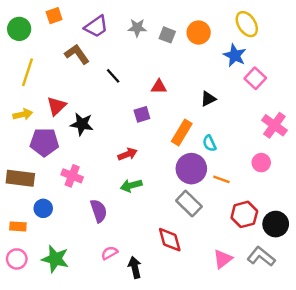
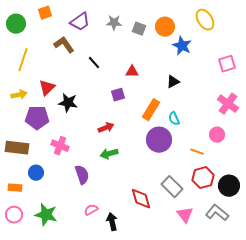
blue star: (235, 55) -> (182, 46), moved
pink square: (255, 78) -> (227, 64), moved, turned 30
orange line: (221, 179) -> (197, 152), moved
gray rectangle: (189, 204) -> (172, 187), moved
pink triangle: (223, 259) -> (185, 215), turned -30

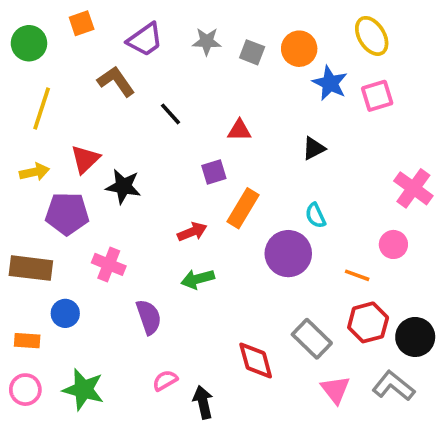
pink square: (227, 64) -> (377, 96), moved
orange rectangle: (151, 110) -> (243, 208), moved

